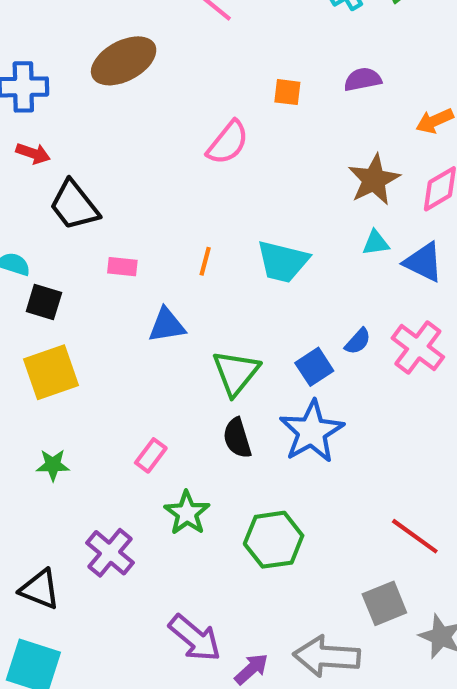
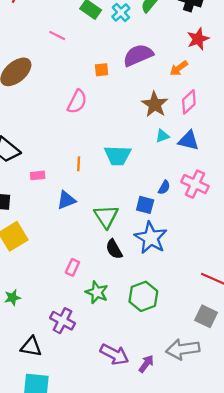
purple semicircle: (363, 79) -> (138, 55), size x1.6
blue square: (314, 367) -> (145, 205), turned -30
green star: (53, 465) -> (12, 298), moved
gray square: (384, 603) -> (206, 316), turned -30

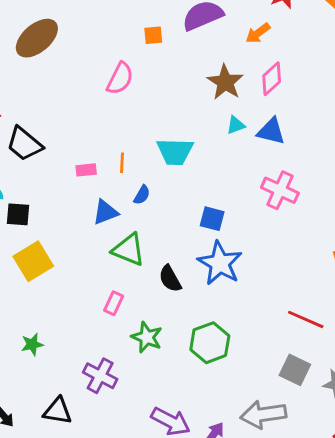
pink rectangle: (38, 175) -> (86, 170), moved
blue semicircle: (164, 187) -> (142, 195), moved
green triangle: (106, 216) -> (129, 250), moved, turned -35

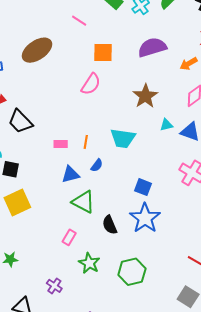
orange square: (153, 35) -> (103, 53), moved, size x1.5
brown star: (225, 82) -> (145, 96), moved
purple cross: (100, 376) -> (54, 286), size x0.7

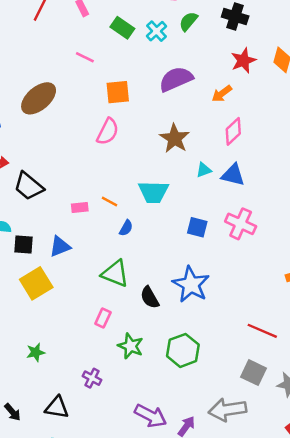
orange line: (86, 142) -> (109, 202), turned -64
blue triangle: (70, 174) -> (60, 247), moved
blue square: (143, 187) -> (197, 227), moved

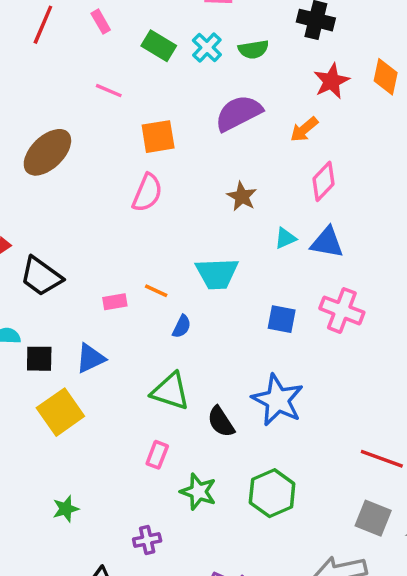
green semicircle: (188, 21) -> (253, 49), moved, turned -135
brown star: (175, 138) -> (242, 196), size x0.7
purple cross: (92, 378) -> (147, 540), turned -36

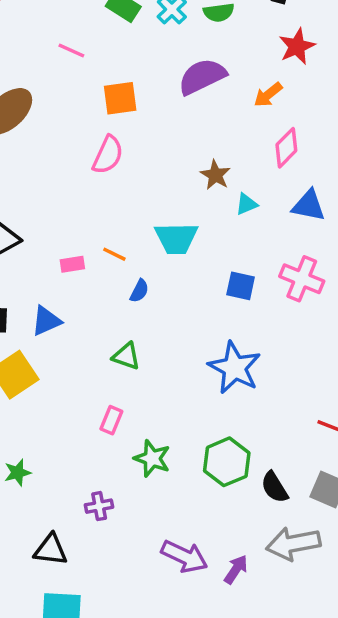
brown star: (242, 196) -> (215, 175), moved
blue triangle: (327, 242) -> (309, 205), moved
green triangle: (170, 391) -> (126, 356), size x0.7
black semicircle: (221, 422) -> (275, 487), moved

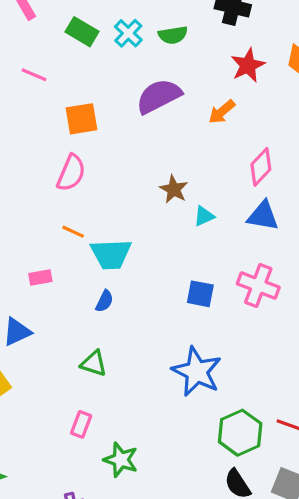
pink diamond: (286, 148) -> (261, 167), moved
cyan trapezoid: (176, 238) -> (111, 254), moved
orange line: (114, 254) -> (73, 232), moved
green hexagon: (227, 462) -> (240, 433), moved

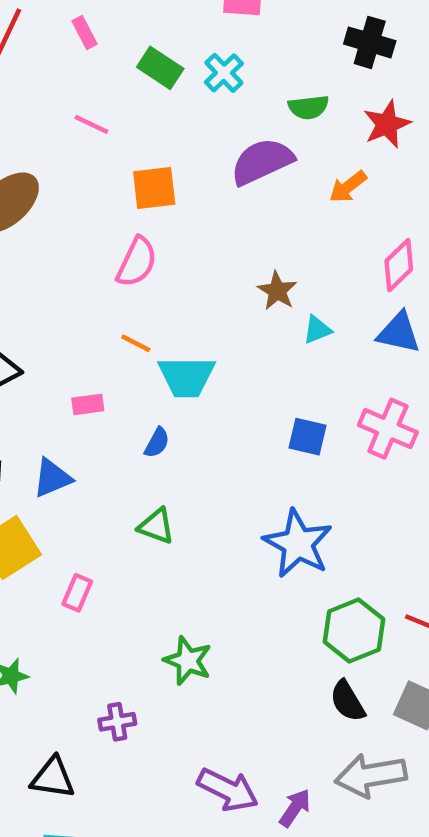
green semicircle: (173, 35) -> (308, 107), moved
blue semicircle: (104, 301) -> (157, 443), moved
pink rectangle: (81, 424) -> (77, 593), moved

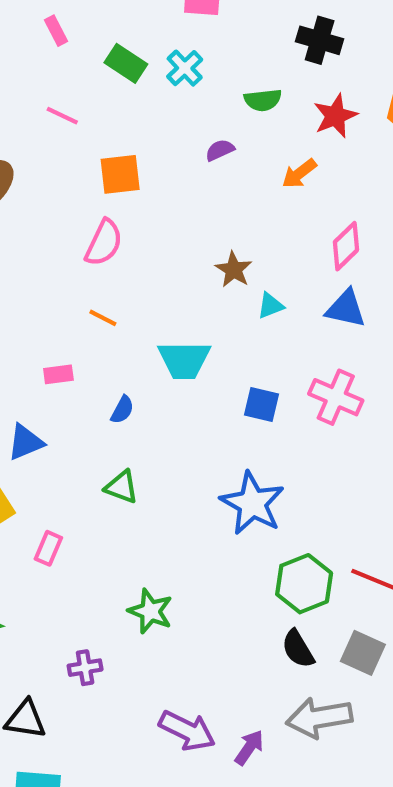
purple semicircle: (262, 161) -> (220, 150), size x0.5
cyan trapezoid: (186, 377) -> (184, 360), moved

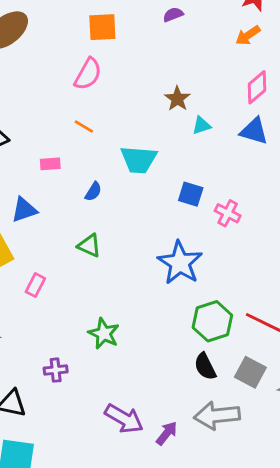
orange arrow: (299, 174) -> (248, 35), moved
pink cross: (336, 397) -> (228, 213), moved, size x0.7

